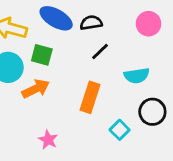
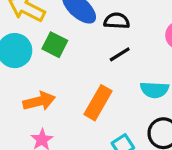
orange arrow: (36, 89) -> (39, 101), moved

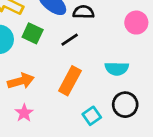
black line: (120, 54) -> (70, 40), moved

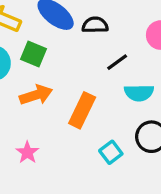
black line: (70, 40) -> (117, 62), moved
orange arrow: (21, 81) -> (36, 95), moved

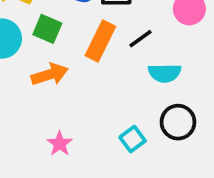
orange rectangle: (82, 110) -> (100, 41), moved
pink star: (27, 152) -> (60, 144), moved

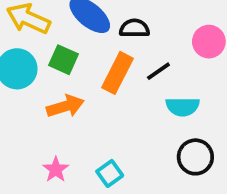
cyan square: (133, 139) -> (110, 173), moved
pink star: (60, 144) -> (56, 170), moved

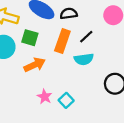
cyan semicircle: (183, 107) -> (84, 59), moved
pink star: (56, 170) -> (45, 97), moved

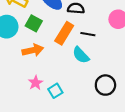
black line: (86, 37) -> (88, 34), turned 40
cyan semicircle: (84, 59) -> (81, 55), turned 42

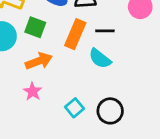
pink star: (36, 83) -> (33, 91), moved
black circle: (105, 85) -> (110, 111), moved

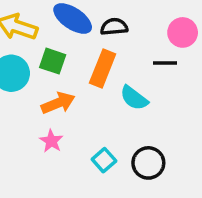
black line: (105, 31) -> (165, 63), moved

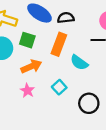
cyan square: (104, 160) -> (59, 87), moved

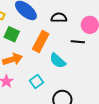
black semicircle: (66, 18) -> (59, 18), moved

